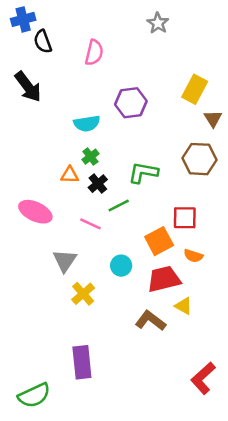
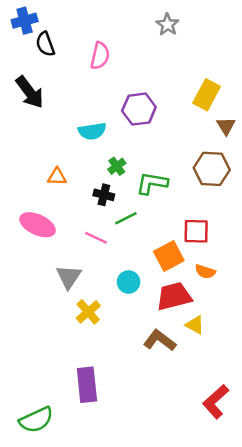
green cross: (90, 157) -> (117, 166), moved
orange triangle: (70, 175) -> (57, 177), moved
black cross: (98, 184) -> (104, 195), turned -36

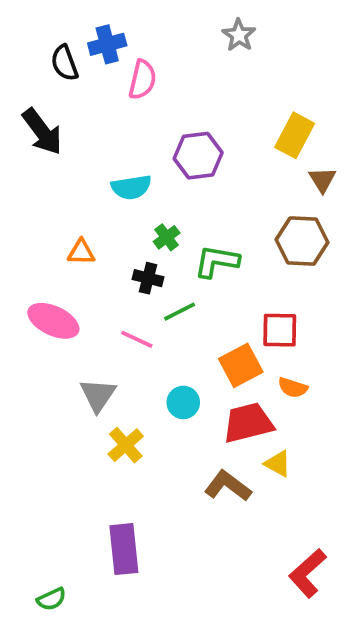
blue cross: (25, 21) -> (107, 44), moved
green semicircle: (36, 420) -> (52, 599), size x0.6

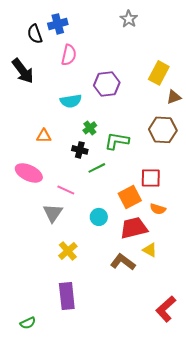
pink semicircle: (142, 80) -> (69, 55), moved
brown triangle: (322, 180) -> (174, 97), turned 42
pink line: (137, 339) -> (66, 190), moved
yellow cross: (126, 445) -> (68, 251), moved

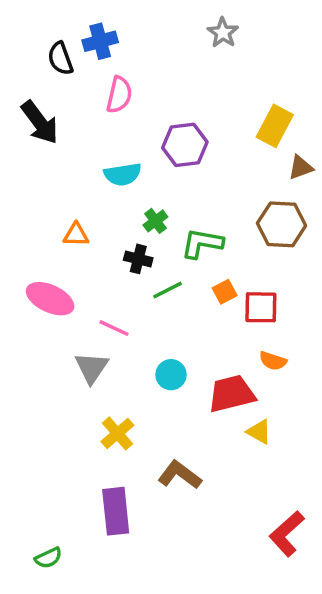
orange square: (130, 197) -> (225, 292), moved, size x0.6
brown L-shape: (123, 262) -> (180, 475), moved

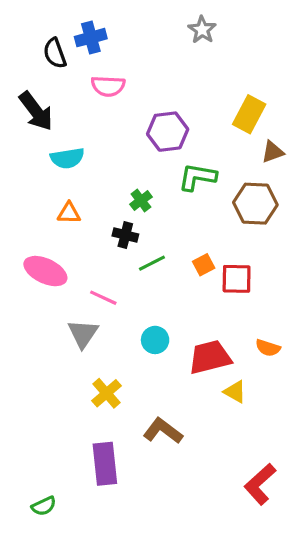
pink semicircle: (119, 95) -> (108, 86), turned 80
cyan semicircle: (123, 174) -> (67, 158), moved
green L-shape: (202, 243) -> (197, 177), moved
orange semicircle: (273, 361) -> (268, 348), moved

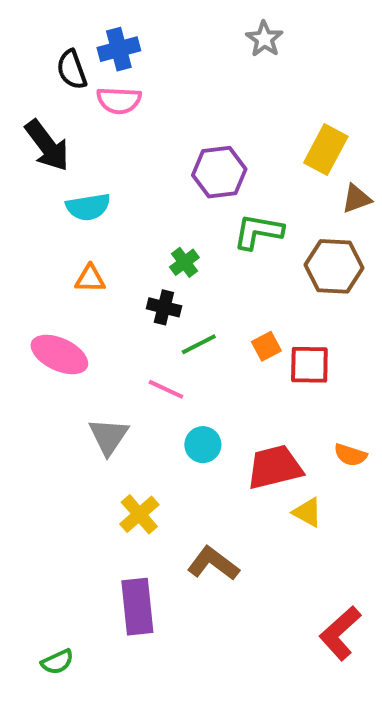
pink semicircle: (108, 86) -> (119, 100), moved
pink line: (103, 298) -> (166, 389), moved

